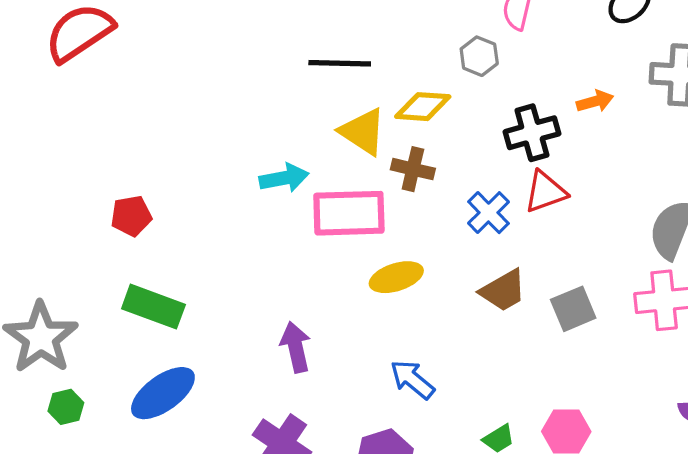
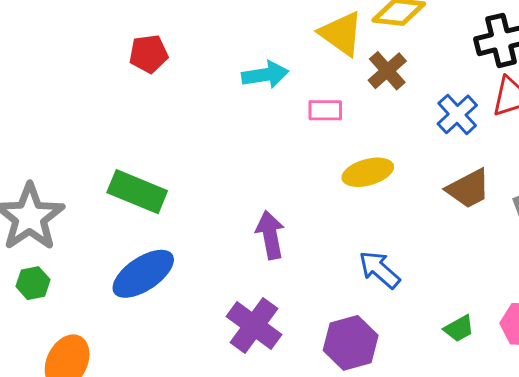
brown cross: (413, 169) -> (387, 71), turned 33
pink rectangle: (349, 213) -> (325, 110), size x0.5
red pentagon: (131, 216) -> (149, 54), moved
green hexagon: (66, 407) -> (33, 283), moved

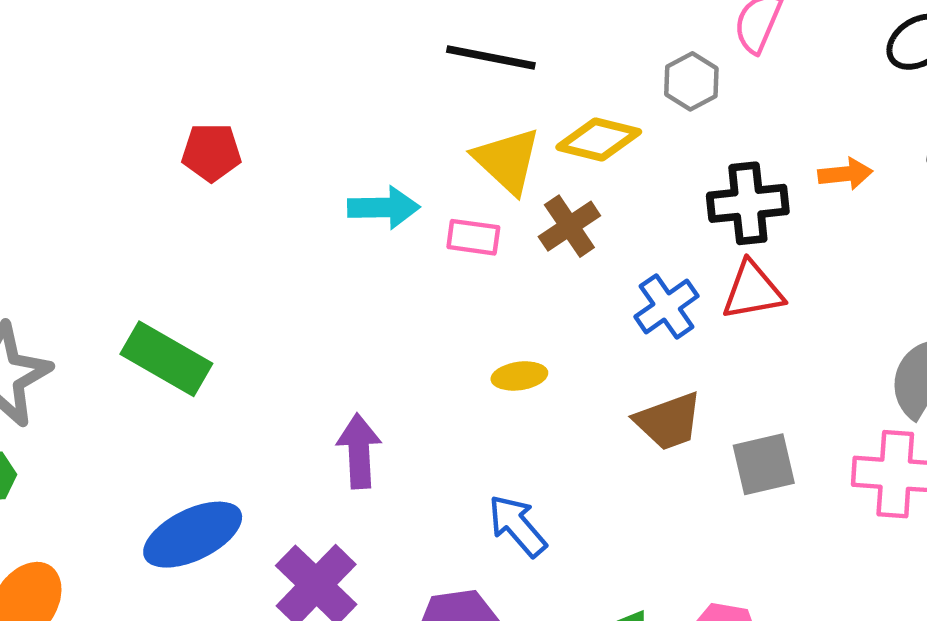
pink rectangle: (325, 110) -> (473, 237), moved
yellow ellipse: (368, 172) -> (519, 376), size x0.7
blue ellipse: (143, 274) -> (193, 535), moved

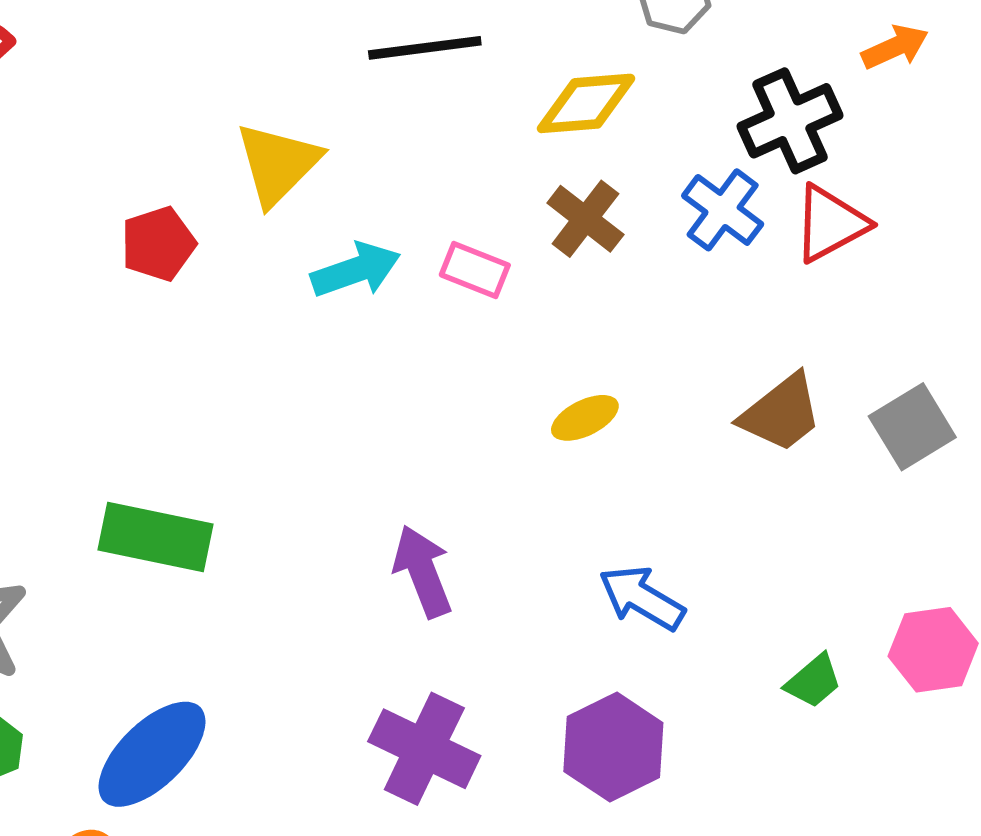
red pentagon: (211, 152) -> (158, 244), moved
yellow triangle: (507, 161) -> (278, 164), moved, turned 50
pink rectangle: (473, 237) -> (475, 270), turned 32
blue cross: (667, 306) -> (723, 210), moved
blue ellipse: (193, 535) -> (152, 754), moved

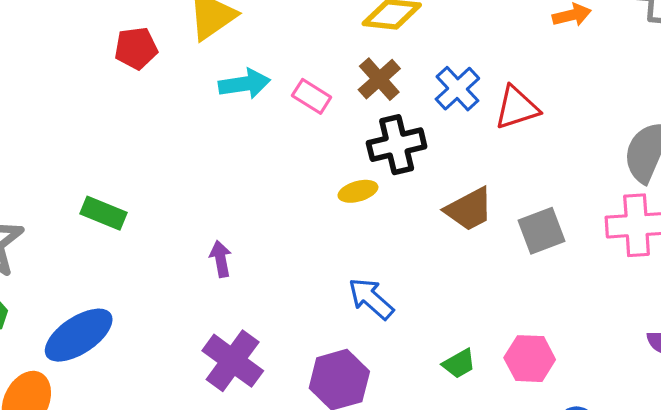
black cross: (790, 121) -> (397, 145), moved
green rectangle: (155, 537) -> (103, 213), size x0.7
purple arrow: (423, 571) -> (221, 259), moved, size x0.7

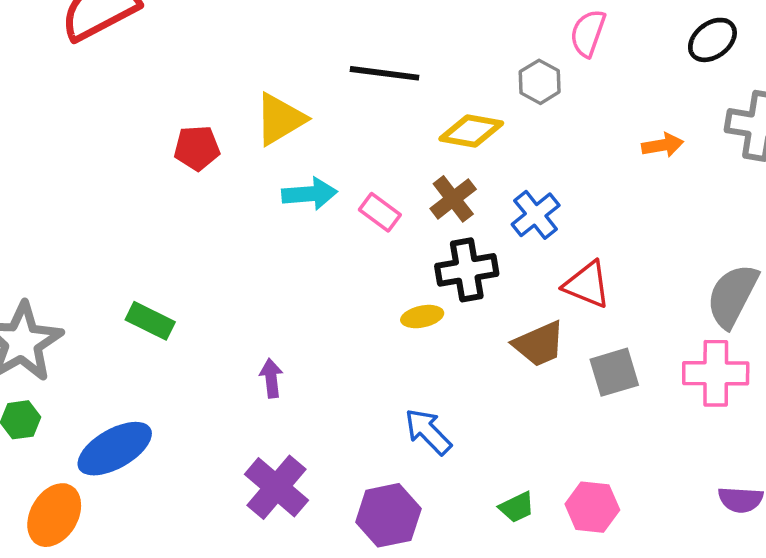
red triangle: (517, 108) -> (587, 285), moved, turned 36

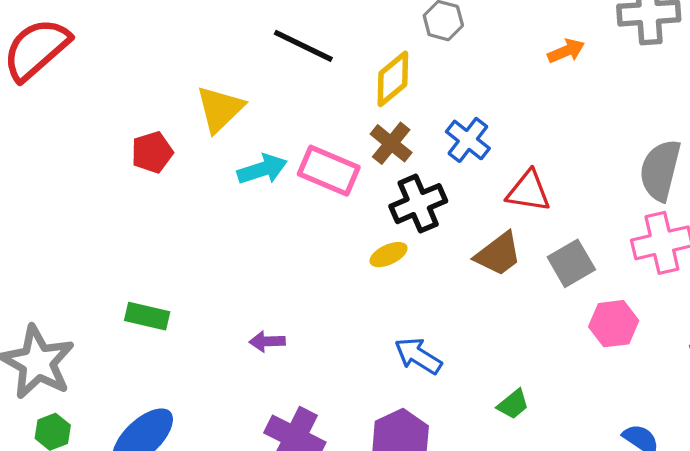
black line: (385, 73) -> (303, 46), turned 32
yellow diamond: (471, 131) -> (393, 79), turned -36
pink rectangle: (380, 212) -> (329, 171), size x1.6
purple arrow: (271, 378) -> (267, 341), turned -72
pink hexagon: (592, 507) -> (614, 324), moved

